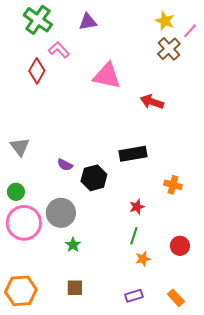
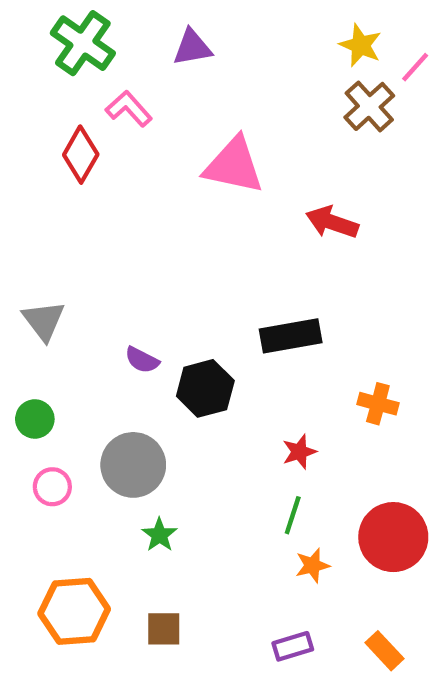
pink circle: (24, 223) -> (52, 487), size x0.5
red circle: (180, 246) -> (393, 537), size x1.6
orange hexagon: (21, 291) -> (74, 611), moved

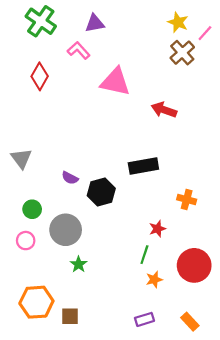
pink L-shape: (129, 109) -> (79, 50), moved
green circle: (35, 419) -> (32, 209), moved
red star: (299, 452) -> (157, 229), moved
brown square: (164, 629) -> (70, 316), moved

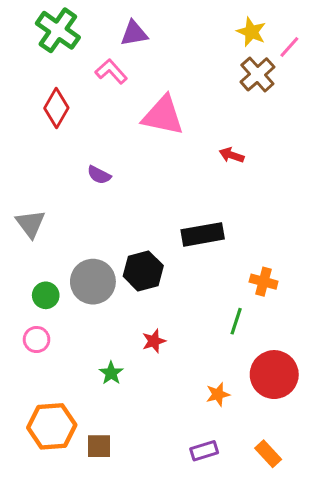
red arrow: (164, 110) -> (232, 155), size x0.7
purple semicircle: (70, 178) -> (99, 175), moved
red star: (157, 229) -> (154, 341), moved
gray circle: (66, 230) -> (93, 282), moved
green line: (144, 255) -> (236, 321), moved

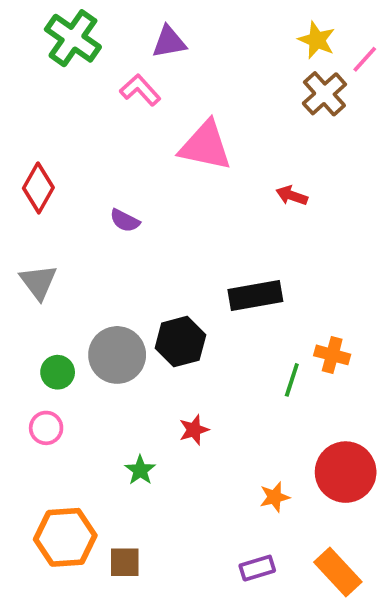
red diamond: (56, 108) -> (38, 188), moved
green line: (236, 321) -> (292, 380), moved
orange rectangle: (268, 454) -> (338, 572), size x1.4

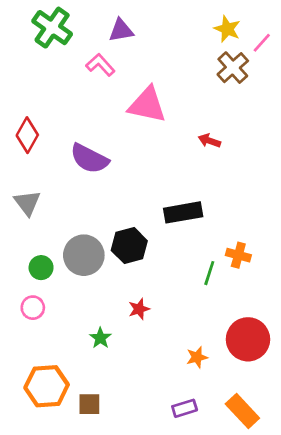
purple semicircle: (125, 221) -> (89, 159), size x1.8

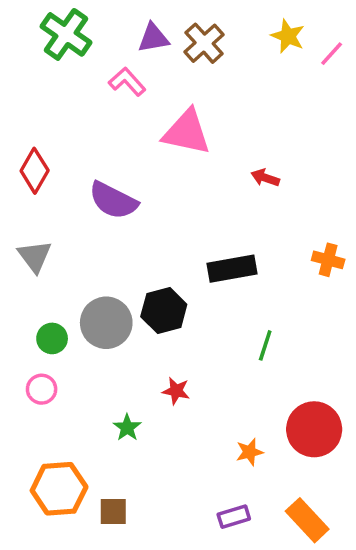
brown cross: (233, 68) -> (204, 43), moved
orange cross: (238, 255) -> (328, 260), moved
red star: (139, 309) -> (176, 391), turned 30

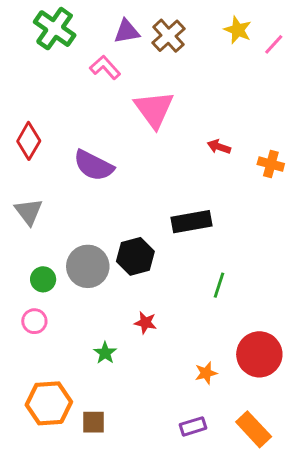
pink triangle: (187, 132) -> (154, 109), turned 42
orange cross: (328, 260) -> (271, 164), moved

